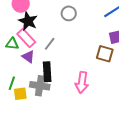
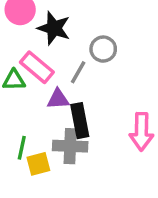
gray circle: (69, 13) -> (103, 49), moved
black star: (28, 21) -> (54, 28), moved
purple triangle: (28, 57) -> (58, 99), moved, turned -32

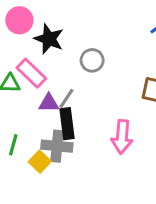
gray line: (78, 72) -> (66, 98), moved
yellow square: (38, 164) -> (40, 162), moved, turned -35

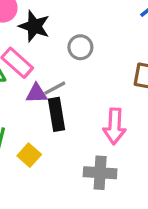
gray line: (66, 98) -> (55, 88), turned 30
gray cross: (57, 146) -> (100, 173), moved

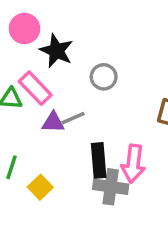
black rectangle: (56, 114) -> (99, 160), moved
gray cross: (100, 173) -> (111, 187), moved

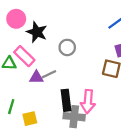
yellow square: (40, 187) -> (30, 119), turned 32

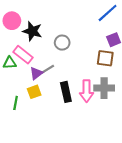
purple triangle: (36, 77) -> (36, 73), turned -32
gray cross: (74, 117) -> (104, 88), moved
yellow square: (30, 119) -> (34, 92), moved

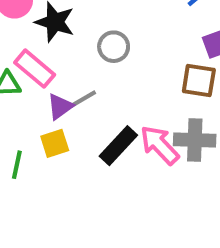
pink arrow: (87, 91) -> (160, 145), turned 135
black rectangle: (66, 92) -> (118, 146), turned 54

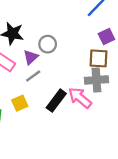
purple triangle: (60, 107) -> (31, 57), moved
gray cross: (195, 140) -> (96, 80), moved

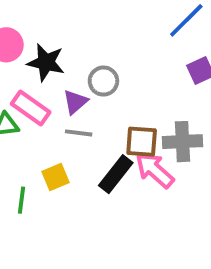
brown square: (98, 58) -> (142, 142), moved
gray line: (33, 76) -> (79, 133), turned 42

